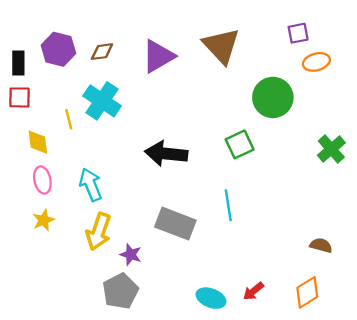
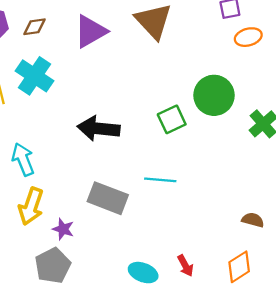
green circle: (273, 97) -> (214, 95), moved
cyan line: (228, 205) -> (160, 180), turned -76
red arrow: (253, 291) -> (185, 266), turned -80

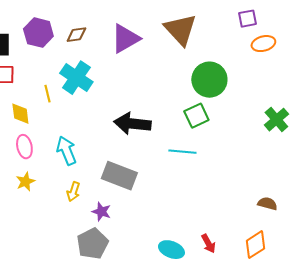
green circle: (214, 95) -> (209, 80), moved
cyan line: (160, 180) -> (182, 152), moved
gray rectangle: (108, 198) -> (119, 176), moved
yellow arrow: (31, 206) -> (73, 192), size x0.6

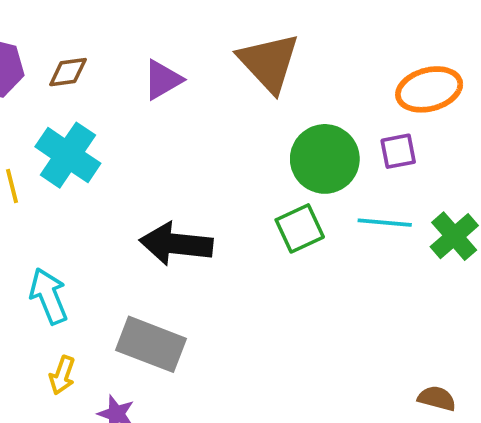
purple square: (247, 19) -> (398, 151), moved
purple triangle: (125, 39) -> (163, 80), size x0.7
orange ellipse: (263, 44) -> (429, 89), size x1.4
cyan line: (182, 152) -> (385, 223), moved

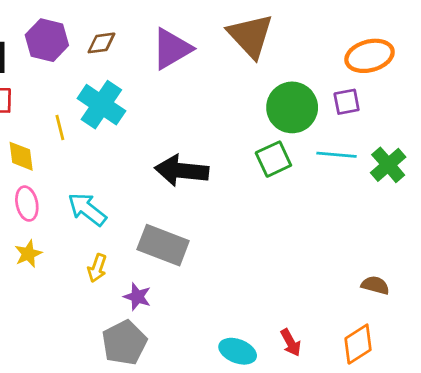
purple triangle: (163, 80) -> (172, 49), size x1.4
cyan arrow: (49, 296) -> (87, 209), turned -30

